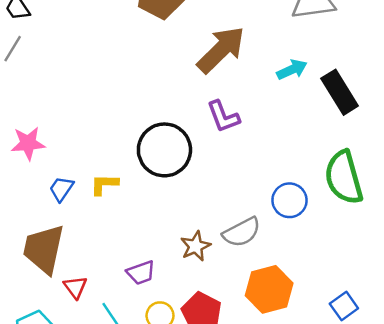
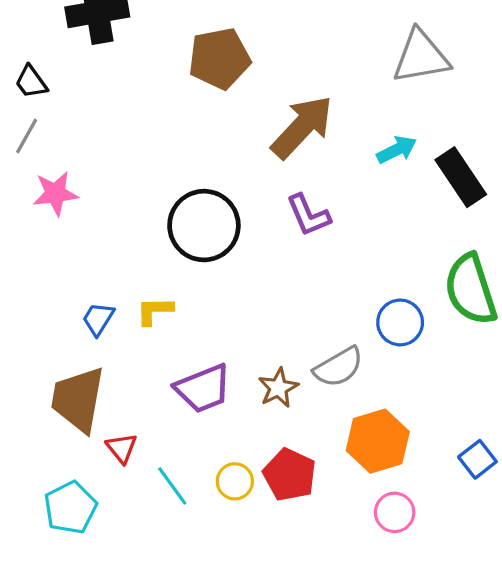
pink star: (28, 143) -> (55, 194), moved
black circle: (164, 150) -> (204, 226), moved
purple trapezoid: (141, 273) -> (203, 389), moved, size x1.5

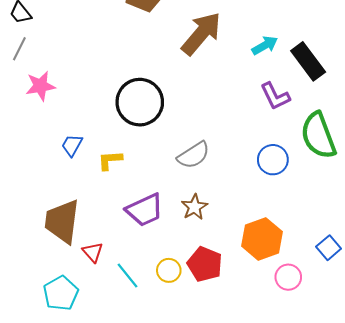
purple L-shape: (308, 215) -> (275, 96), moved
blue trapezoid: (98, 319) -> (72, 145), moved
gray semicircle: (339, 367) -> (194, 155), moved
pink circle: (395, 512) -> (288, 277), moved

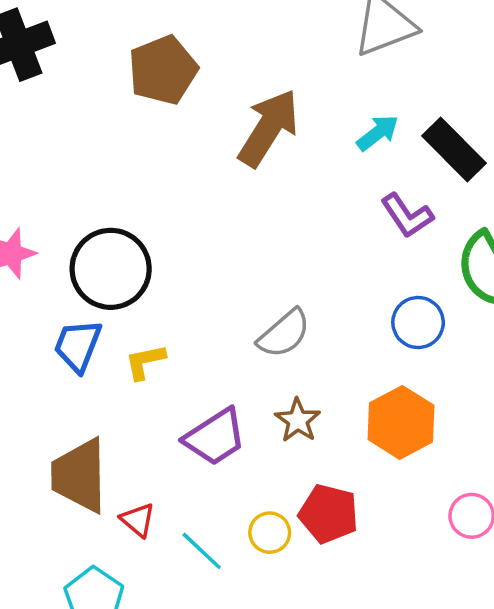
black circle: (140, 102) -> (111, 269), moved
blue trapezoid: (72, 145) -> (78, 346), size x1.4
orange hexagon: (262, 239) -> (401, 422), moved

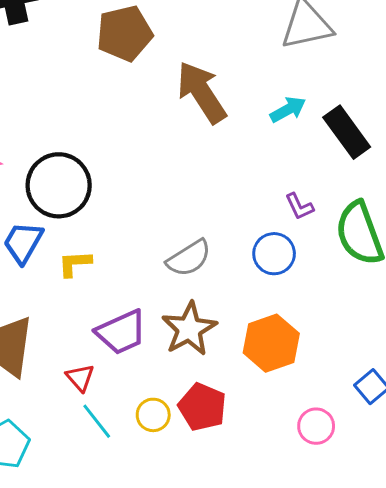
brown arrow: (268, 128) -> (202, 92), turned -74
purple L-shape: (407, 216) -> (299, 206), moved, size x0.7
blue circle: (418, 322) -> (274, 254), moved
brown star: (298, 420) -> (189, 329), size x1.5
red triangle: (138, 520) -> (80, 378), moved

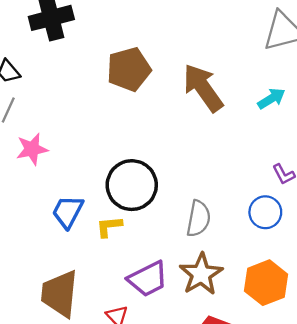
brown pentagon: (125, 33) -> (129, 69), moved
black circle: (59, 185) -> (132, 185), moved
gray semicircle: (189, 258) -> (198, 219), turned -45

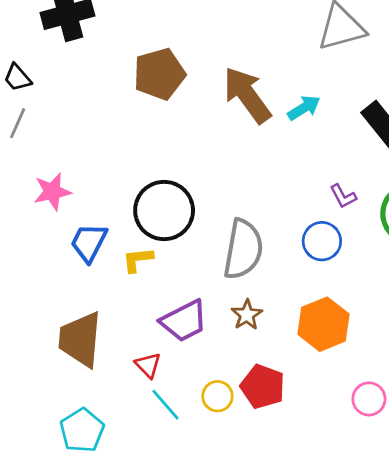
cyan arrow: (271, 99) -> (304, 108), moved
pink star: (32, 149) -> (52, 192), moved
gray semicircle: (198, 219) -> (243, 249), size x1.4
brown star: (201, 274) -> (247, 315), size x0.6

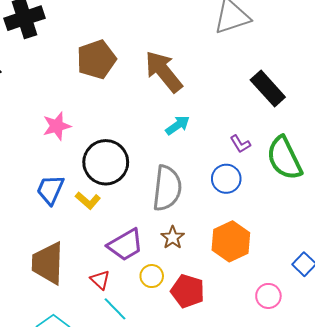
cyan arrow: (304, 108) -> (178, 125), moved
pink star: (52, 192) -> (57, 126), moved
yellow L-shape: (138, 260) -> (88, 201), turned -130
yellow circle: (217, 396) -> (152, 276), moved

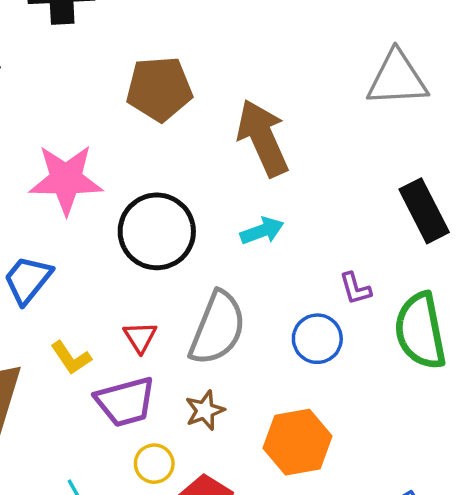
pink star: (57, 126) -> (66, 179), size x1.5
black circle: (106, 162) -> (157, 231), moved
yellow L-shape: (88, 201) -> (71, 358), moved
red triangle: (100, 280) -> (140, 337), moved

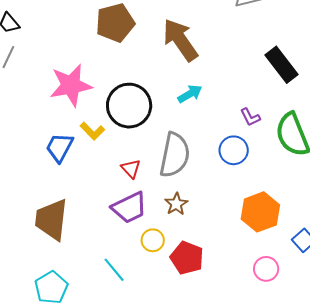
yellow L-shape: (71, 358) -> (92, 131), moved
orange hexagon: (298, 442) -> (260, 212), moved

